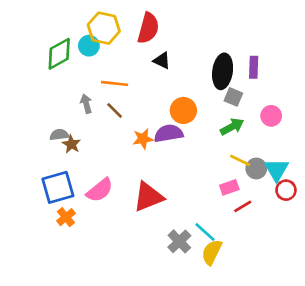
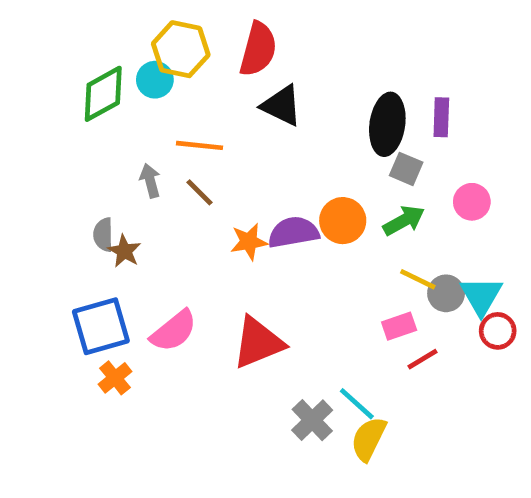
black triangle: (162, 61) -> (282, 106), size x1.4
orange circle: (183, 110) -> (343, 221), moved
gray semicircle: (59, 135) -> (103, 235), turned -84

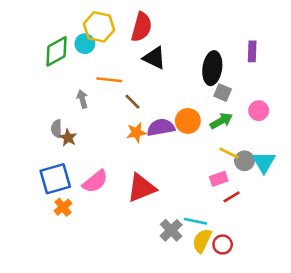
purple rectangle: (441, 117) -> (252, 51), moved
brown line: (200, 192) -> (132, 102), moved
red circle: (498, 331) -> (223, 244), moved
cyan line: (357, 404) -> (196, 221), turned -30

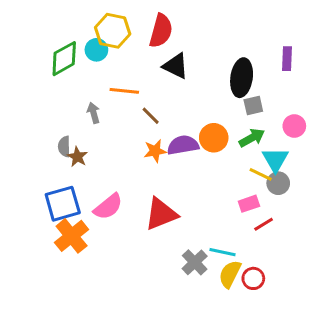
gray square: (223, 93) -> (253, 106), turned -36
cyan triangle: (264, 162) -> (275, 160), moved
orange cross: (63, 207) -> (72, 236), size x1.6

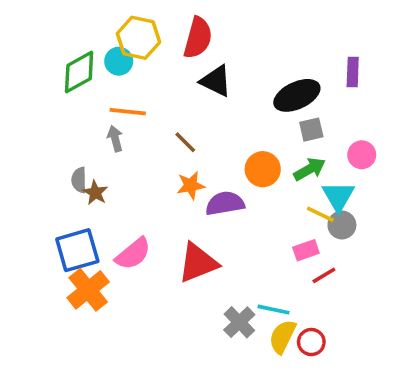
black ellipse: (242, 78) -> (297, 95), turned 57
orange line: (124, 91) -> (128, 112), moved
purple semicircle: (183, 145) -> (225, 203), moved

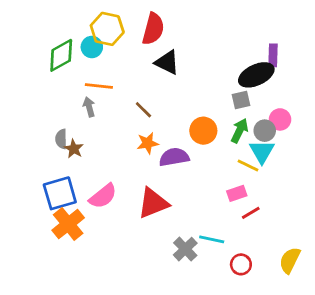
black ellipse: (297, 95) -> (256, 75), moved
green arrow: (310, 169) -> (240, 131), turned -35
gray circle: (342, 225) -> (265, 131), moved
yellow semicircle: (283, 337) -> (290, 260), moved

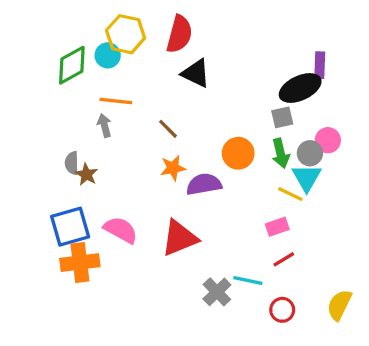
green arrow: (240, 131) -> (281, 153), turned 140
pink semicircle: (103, 196) -> (121, 230), turned -112
red line: (251, 213) -> (284, 259), moved
orange cross: (68, 224) -> (80, 263), turned 32

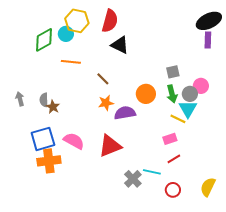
purple rectangle: (320, 65) -> (208, 40), moved
black ellipse: (300, 88) -> (209, 21), moved
gray arrow: (104, 126) -> (20, 99), moved

